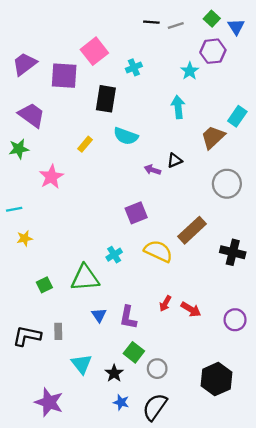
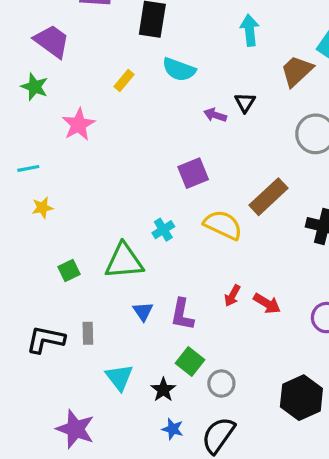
green star: (19, 149) -> (35, 87), turned 30
black triangle: (175, 160) -> (245, 102), turned -35

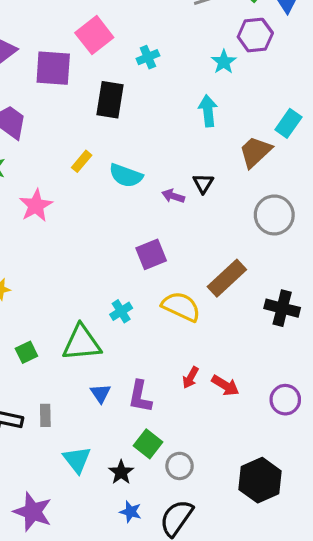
cyan semicircle: (179, 69) -> (126, 176), moved

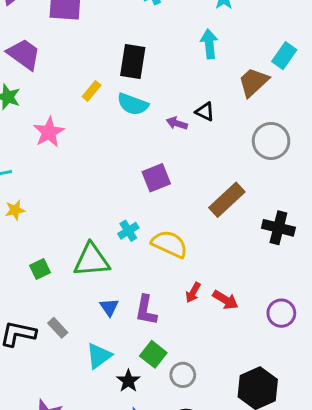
black rectangle: (110, 100) -> (133, 62), moved
black triangle: (203, 183) -> (205, 112), turned -36
yellow semicircle: (181, 307) -> (170, 244), moved
gray rectangle: (45, 415) -> (58, 328), turned -42
cyan triangle: (77, 460) -> (99, 356), moved, turned 32

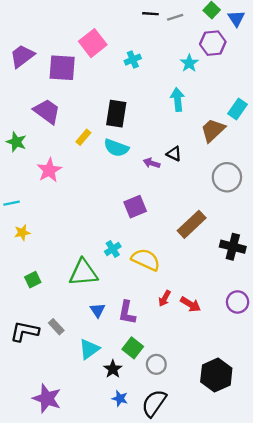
purple trapezoid: (24, 54) -> (47, 111), moved
green square: (40, 269) -> (33, 280), moved
purple circle: (281, 313) -> (238, 302), moved

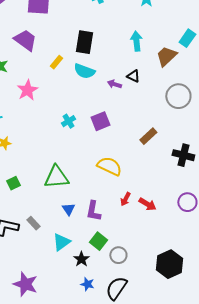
cyan arrow: (178, 100) -> (136, 41), moved
brown rectangle: (192, 224) -> (148, 136), size x0.7
cyan cross: (113, 249) -> (68, 121), moved

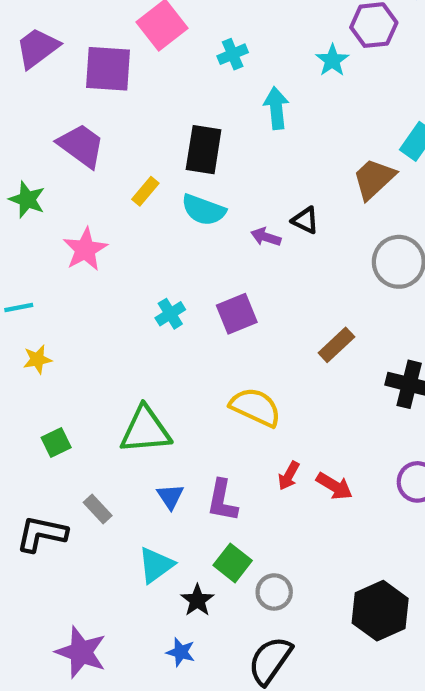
cyan arrow: (136, 41) -> (276, 108), moved
gray rectangle: (33, 223) -> (98, 509), moved
blue star: (87, 284) -> (181, 652), moved

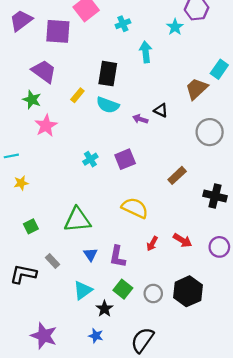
green star: (27, 200) -> (32, 100), moved
red arrow: (334, 486) -> (183, 240), moved
gray circle: (274, 592) -> (153, 294), moved
black hexagon: (380, 611) -> (188, 291), moved

